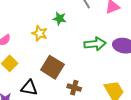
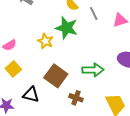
green star: (60, 19) -> (67, 28), size x1.6
green arrow: (95, 44) -> (93, 70), moved

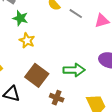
gray line: (94, 13) -> (76, 14), turned -32
green star: (67, 28) -> (20, 18), moved, size x0.7

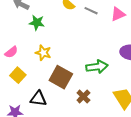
yellow star: (27, 40) -> (43, 53), moved
brown cross: (57, 98) -> (83, 97), turned 32

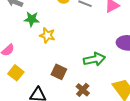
yellow star: (43, 53) -> (47, 35), moved
brown square: (61, 77) -> (59, 72), size x0.7

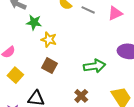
brown square: (59, 72) -> (50, 66), moved

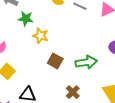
brown square: (50, 66) -> (55, 61), moved

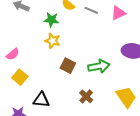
green star: (26, 19) -> (51, 20), moved

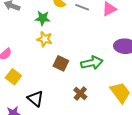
black triangle: (41, 100) -> (36, 99), turned 36

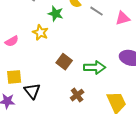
yellow star: (45, 39) -> (40, 33), moved
yellow square: (13, 77) -> (14, 77), moved, turned 35

